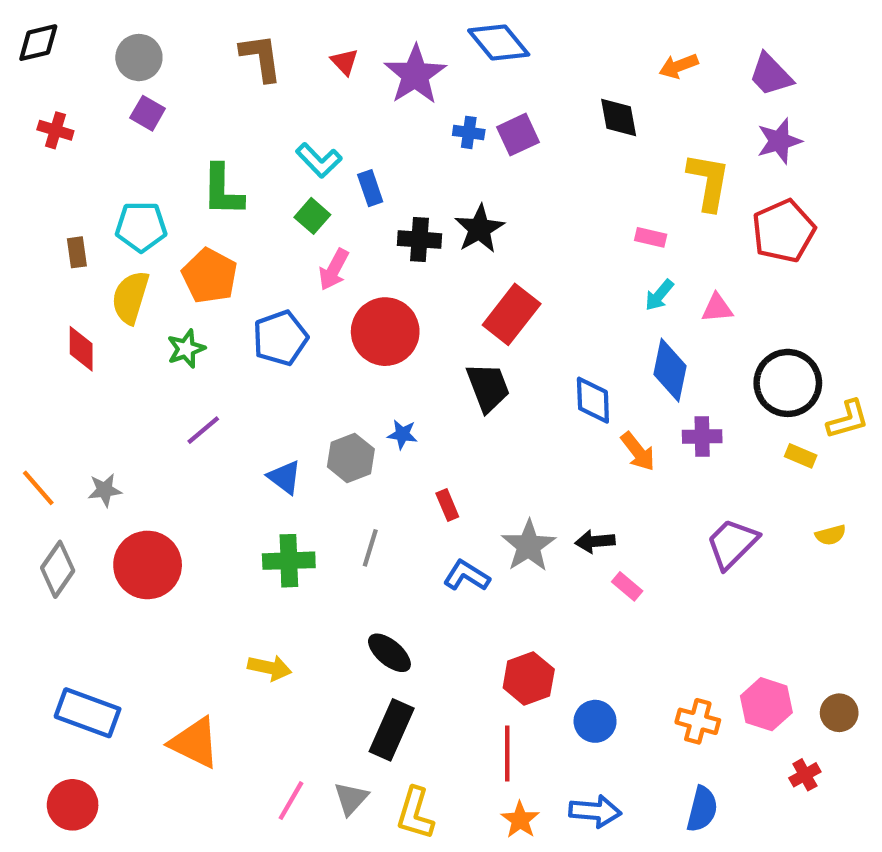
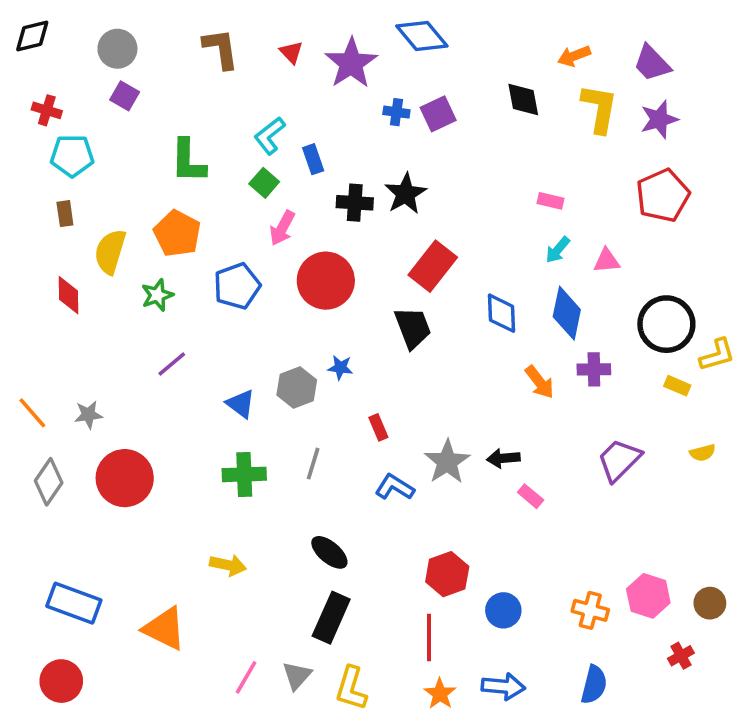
cyan L-shape: (319, 160) -> (270, 136), turned 96
yellow L-shape: (709, 182) -> (599, 108), moved
cyan pentagon: (141, 227) -> (72, 156), moved
blue diamond: (593, 400) -> (502, 313), moved

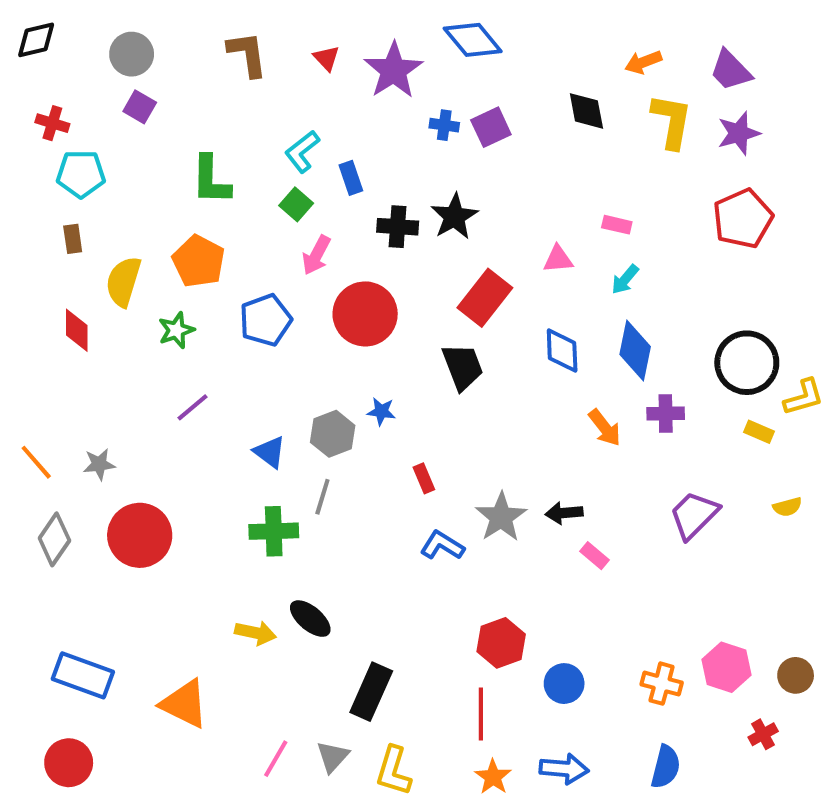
pink triangle: (607, 261) -> (558, 259), moved
gray line: (313, 464) -> (322, 497), moved
black ellipse: (329, 552) -> (310, 619), moved

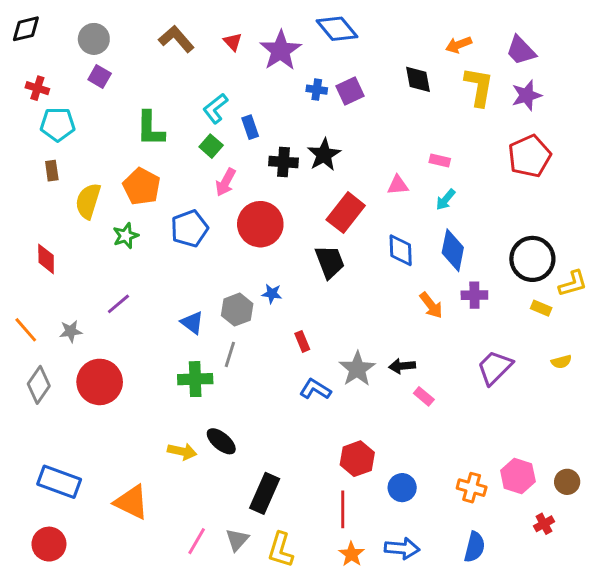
brown L-shape: (247, 54) -> (176, 39), turned -33
red diamond: (77, 330) -> (46, 259), moved
purple line: (193, 407) -> (118, 304), moved

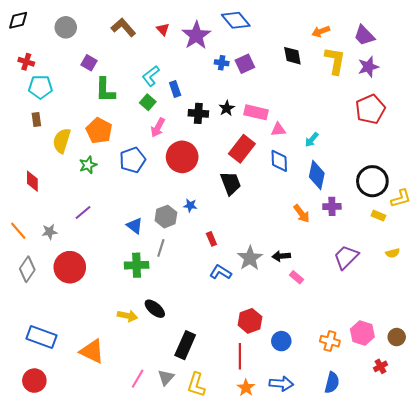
purple square: (100, 77) -> (89, 63), moved
black star: (324, 155) -> (227, 108), size x0.7
pink rectangle: (440, 160) -> (256, 112), moved, size x1.6
blue diamond: (401, 250) -> (279, 161), moved

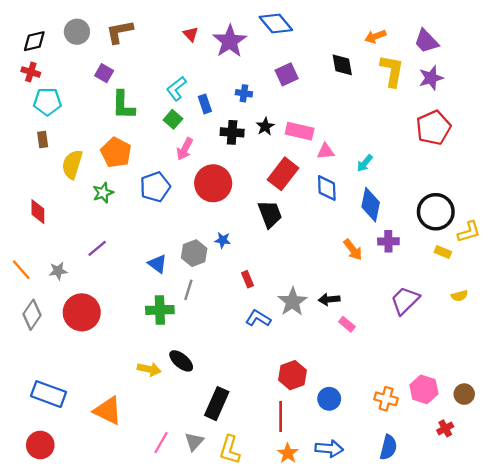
black diamond: (18, 20) -> (34, 41), moved
brown L-shape: (123, 27) -> (120, 32), moved, turned -60
blue cross: (222, 63) -> (244, 93), moved

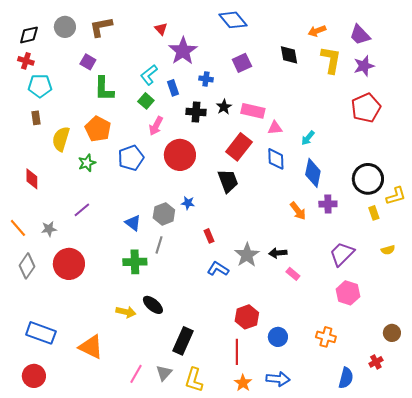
purple star: (230, 41) -> (183, 51), moved
yellow rectangle: (443, 252) -> (374, 213), turned 48
pink hexagon: (424, 389) -> (348, 293), moved
blue semicircle: (388, 447) -> (346, 378), moved

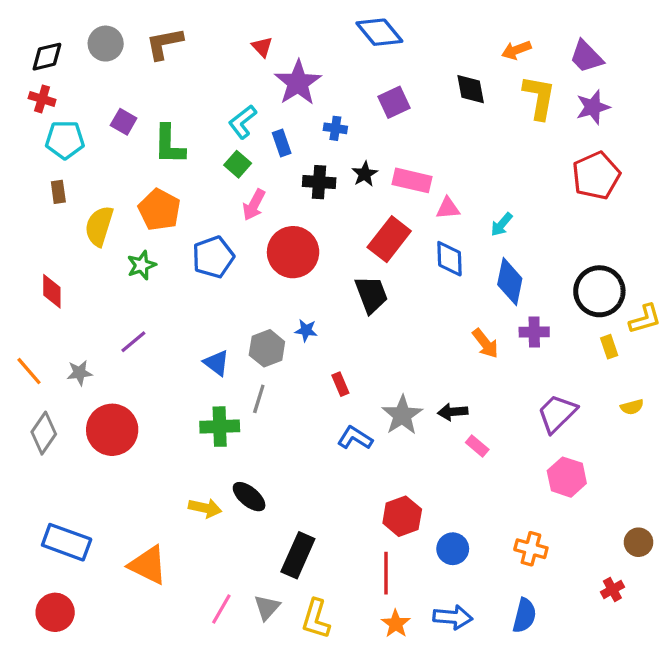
purple square: (88, 62) -> (124, 122), moved
blue semicircle: (346, 378) -> (524, 616), moved

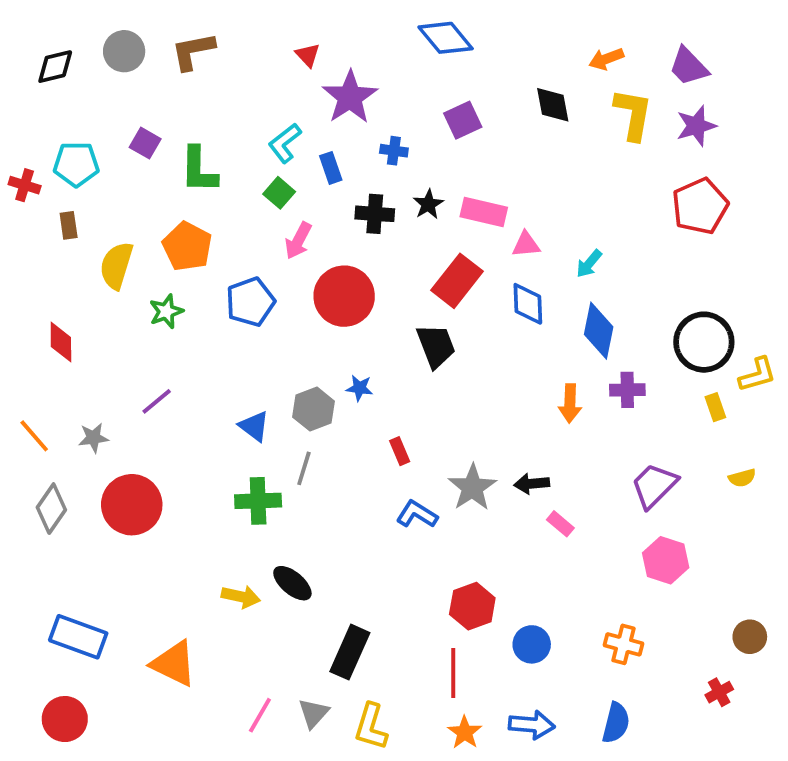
red cross: (42, 99) -> (25, 185), moved
orange arrow: (485, 343) -> (570, 403), turned 40

